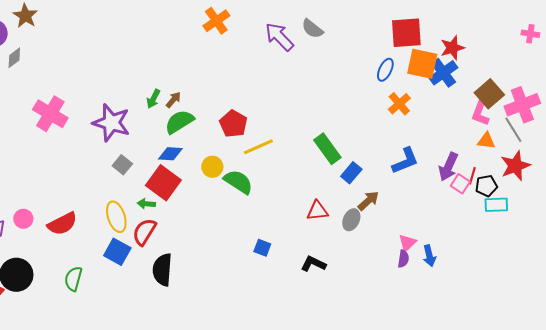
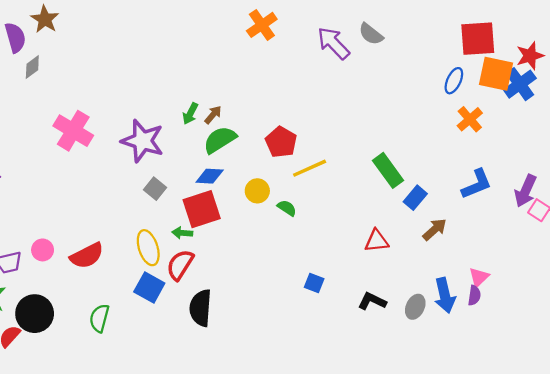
green semicircle: (238, 182) -> (287, 208), size x0.6
red square: (163, 183) -> (202, 209), turned 36
gray ellipse: (351, 220) -> (415, 307), moved
blue arrow: (429, 256) -> (445, 295), moved, size x1.4

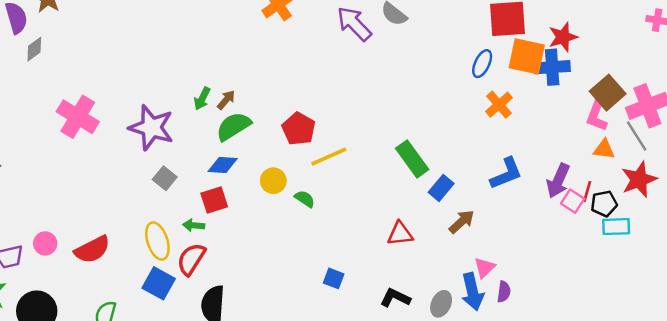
blue cross: (520, 84) -> (552, 67), turned 32
red square: (202, 209) -> (214, 200), size x0.7
pink triangle: (479, 277) -> (485, 268), moved

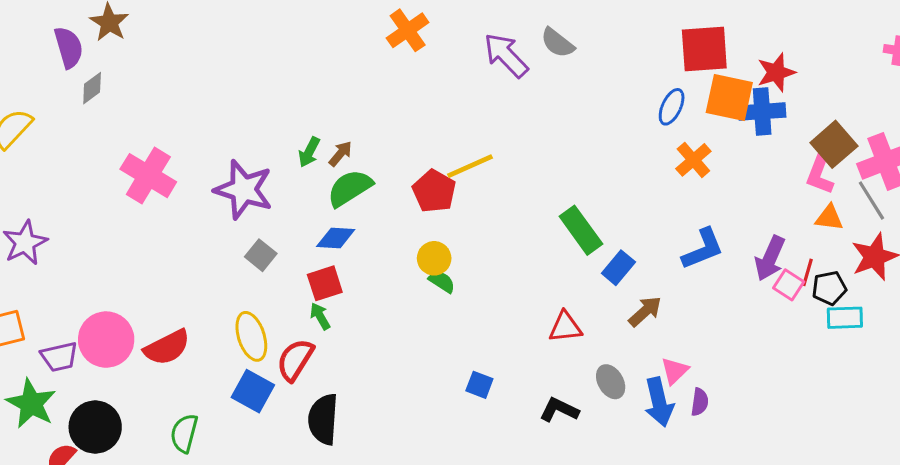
yellow line: (329, 157) -> (470, 166), moved
yellow circle: (273, 181) -> (434, 258), moved
green arrow: (194, 225) -> (320, 316), moved, turned 55
pink circle: (45, 243) -> (106, 340), size x1.8
gray ellipse: (441, 304) -> (611, 382), moved, turned -55

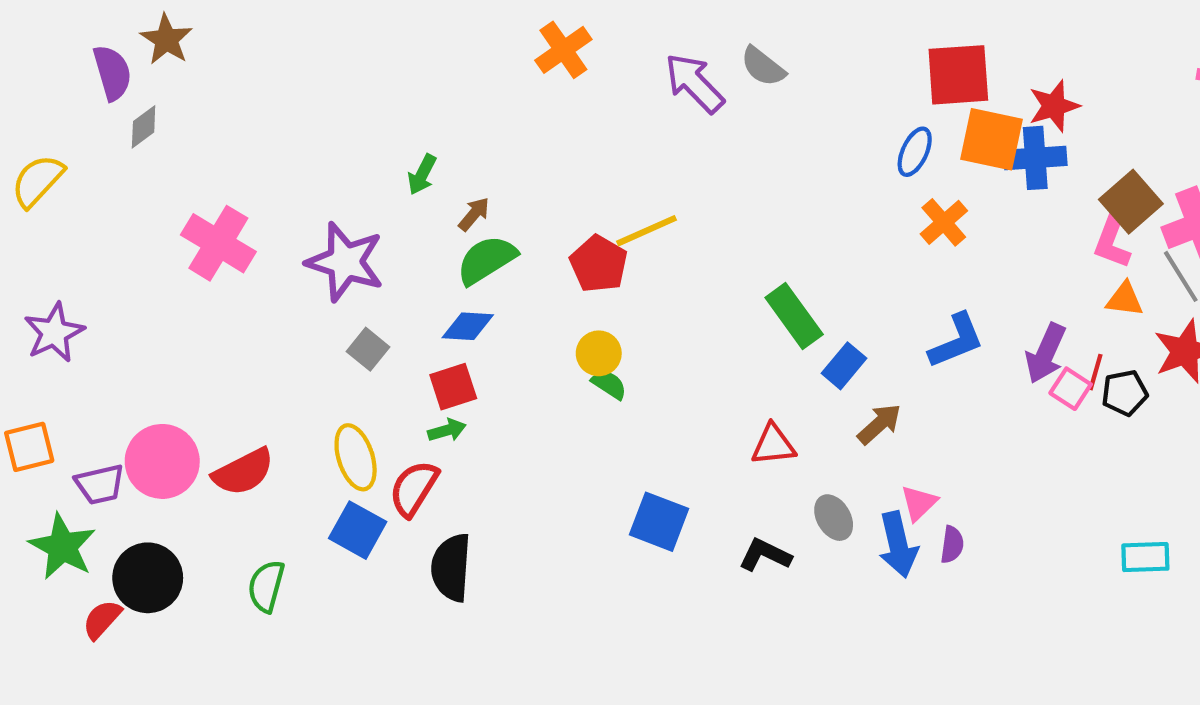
green arrow: (309, 152) -> (422, 175), moved
green arrow: (320, 316) -> (447, 430), turned 104
cyan rectangle: (845, 318) -> (1145, 557), moved
blue square: (479, 385) -> (659, 522), size x1.6

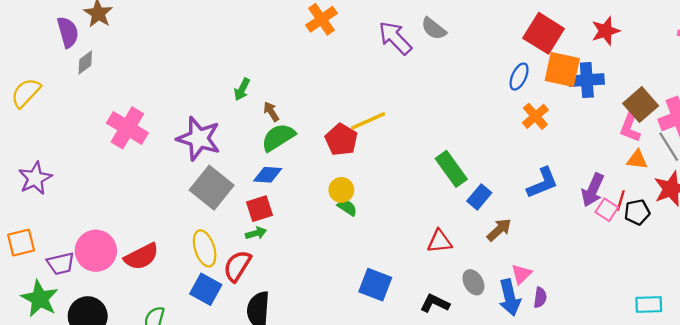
red square: (958, 75) -> (544, 33), turned 36
red star: (1054, 106) -> (606, 31), moved
brown arrow: (474, 214) -> (271, 112), turned -72
gray square: (368, 349) -> (212, 188), size x1.8

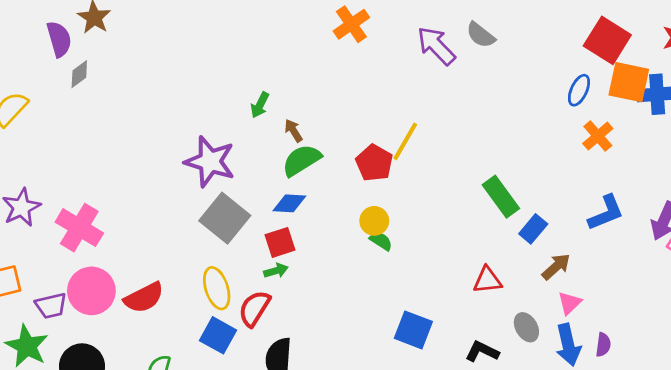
yellow line: (368, 121) -> (405, 141), turned -36
pink cross: (127, 128) -> (79, 228), moved
pink triangle: (521, 274) -> (570, 303), moved

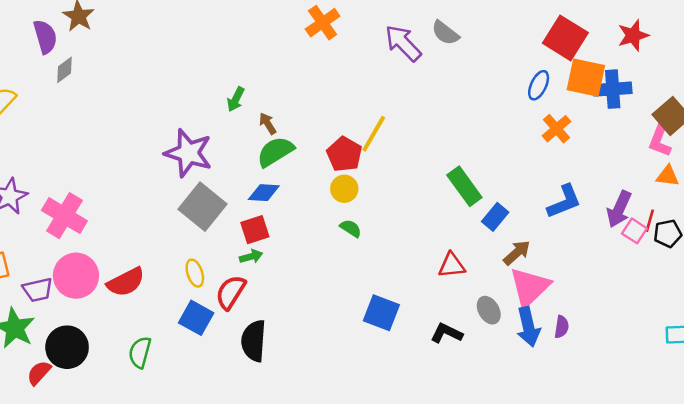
yellow circle: (374, 221) -> (344, 189), moved
yellow ellipse: (217, 288) -> (195, 273), size x0.7
pink triangle: (570, 303) -> (530, 287), size x1.8

